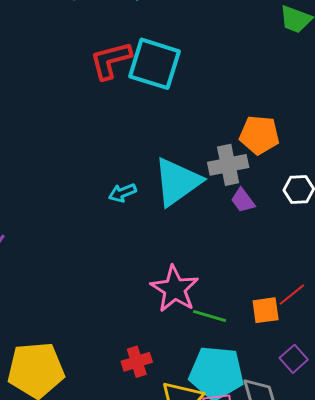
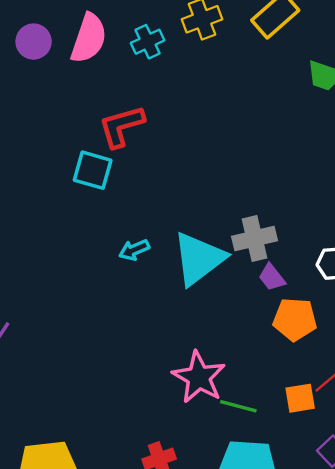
cyan square: (154, 64) -> (93, 170), moved, size x0.7
orange pentagon: (259, 135) -> (295, 319), moved
cyan arrow: (122, 193) -> (134, 250), moved

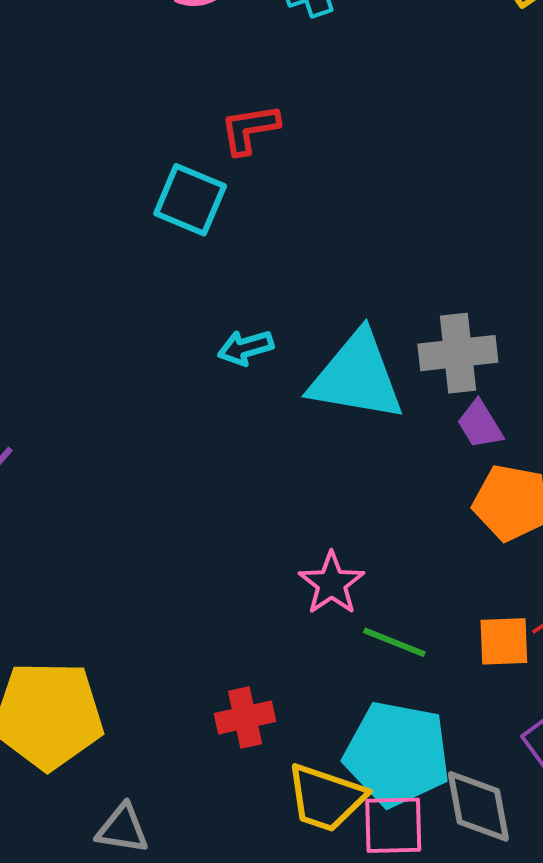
red L-shape: (121, 126) -> (250, 129), size x0.7
cyan triangle: (199, 259) -> (357, 377), turned 40
pink star: (199, 377) -> (332, 583), size x0.7

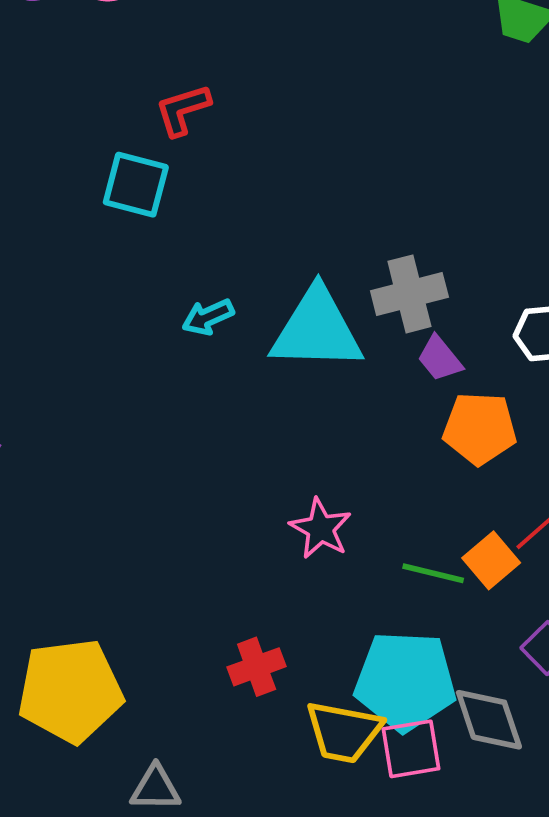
orange square: (504, 641) -> (491, 560), turned -30
green line: (394, 642) -> (433, 573), moved

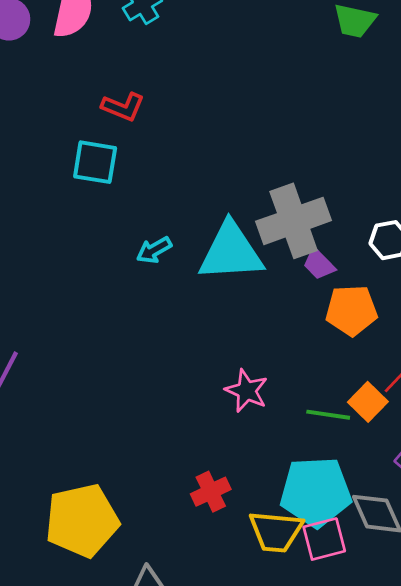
red L-shape: (183, 110) -> (123, 107), turned -135
gray cross: (409, 294) -> (294, 221), size x1.4

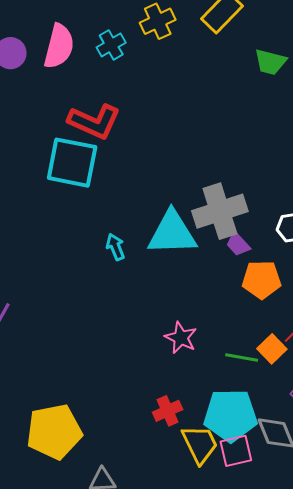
red L-shape: (123, 107) -> (94, 122), size x1.6
cyan square: (95, 162) -> (72, 163), size x1.5
cyan arrow: (154, 250) -> (115, 247), moved, turned 96
red cross: (211, 492) -> (168, 411), moved
yellow trapezoid: (276, 532) -> (200, 444), turned -123

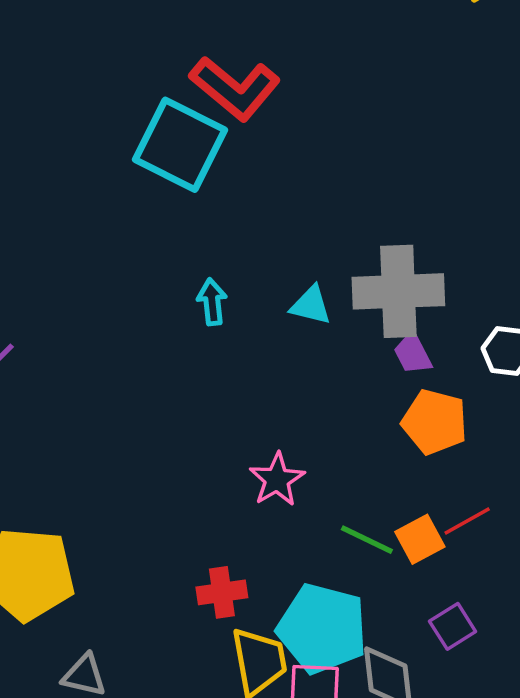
cyan triangle: (172, 233) -> (311, 305), size x0.5

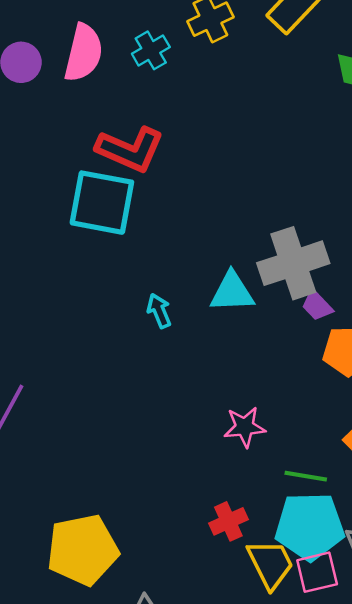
cyan triangle: (311, 305) -> (232, 292), size x1.4
pink star: (277, 480) -> (245, 427), turned -30
green line: (367, 540) -> (306, 476), moved

